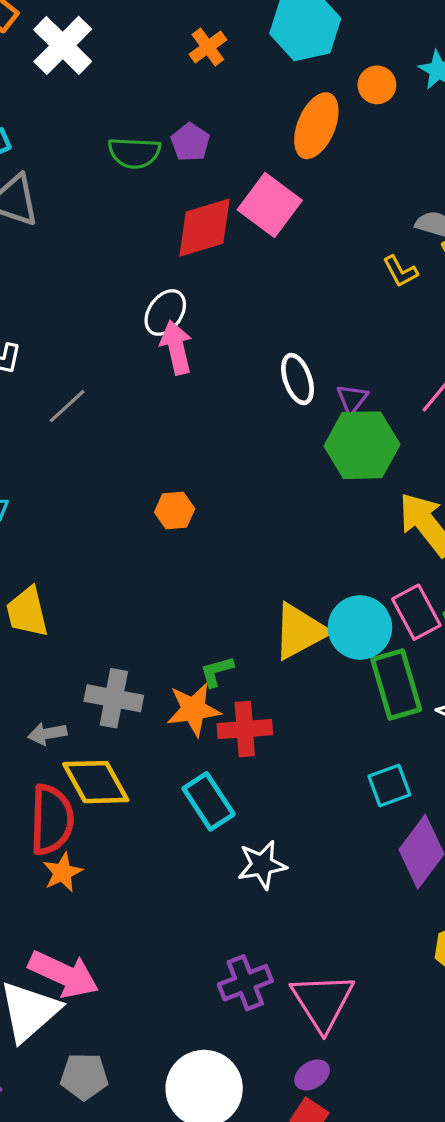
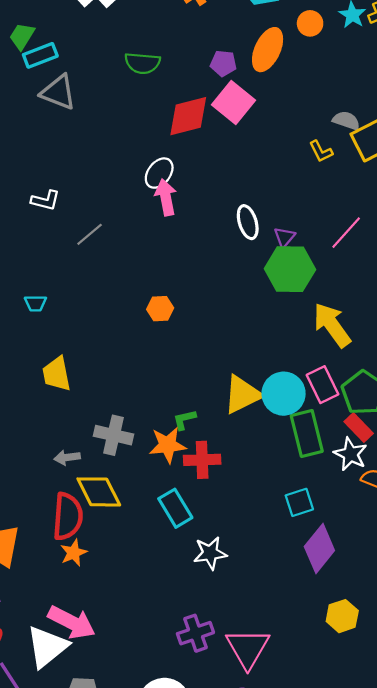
purple pentagon: (190, 142) -> (223, 63), moved, turned -30

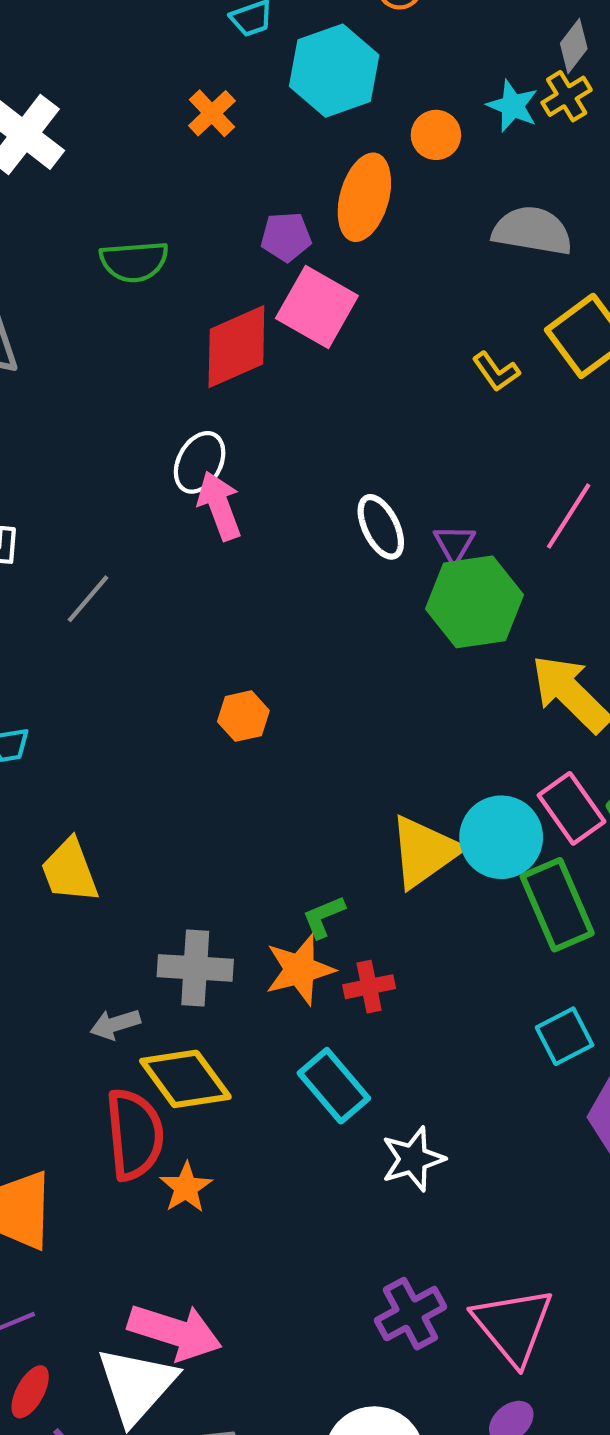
gray semicircle: (346, 121) -> (532, 231), moved, size x1.5
red cross: (202, 460) -> (369, 987), size x0.7
orange star: (74, 553) -> (186, 1187), moved

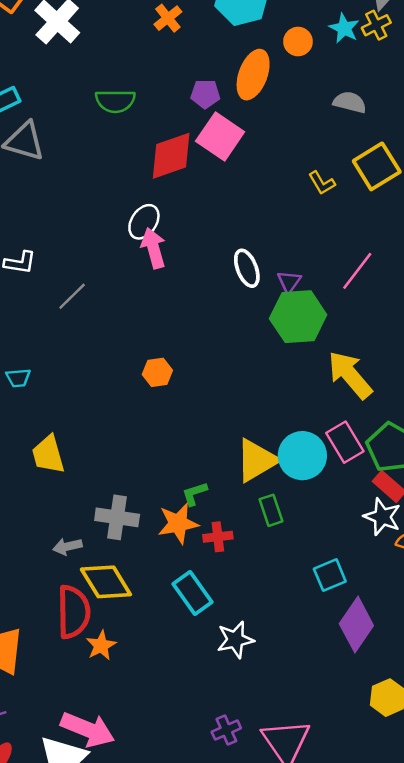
gray semicircle: (532, 231) -> (350, 102), size x0.7
green rectangle: (557, 905) -> (271, 510), moved, size x0.6
purple cross: (410, 1314) -> (226, 730), size x0.7

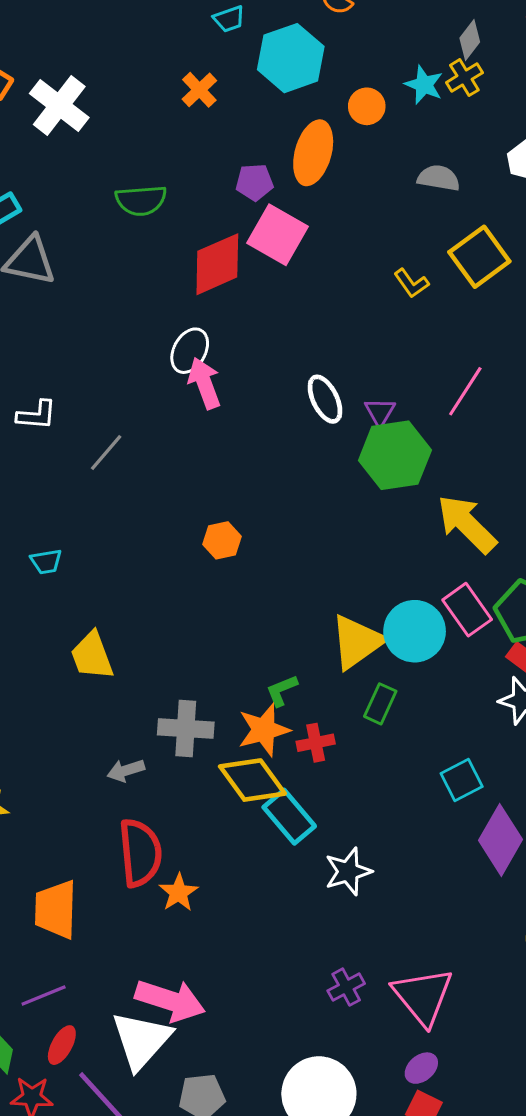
green rectangle: (271, 510) -> (380, 704), turned 48
yellow diamond: (106, 582) -> (252, 780), moved

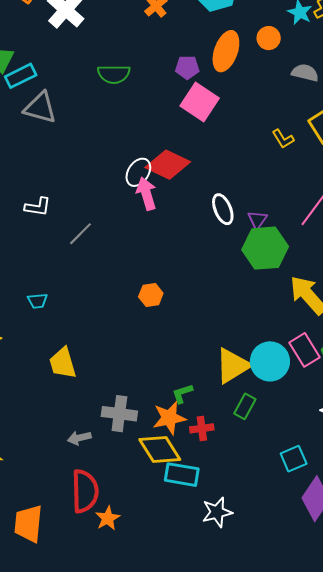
orange circle: (367, 106) -> (269, 38), moved
red diamond: (217, 264) -> (168, 165), moved, turned 45
cyan rectangle: (289, 817) -> (182, 475), turned -44

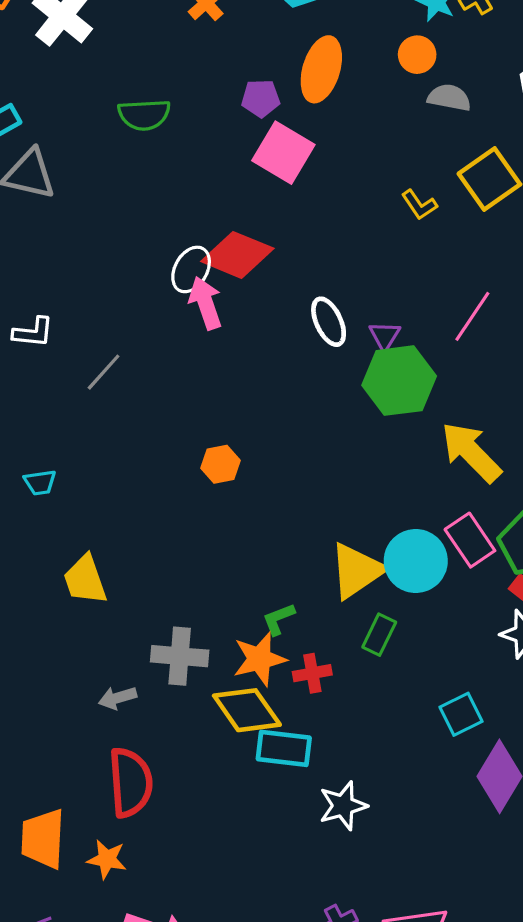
orange circle: (269, 38) -> (417, 55), moved
orange star: (108, 518) -> (107, 859), moved, turned -30

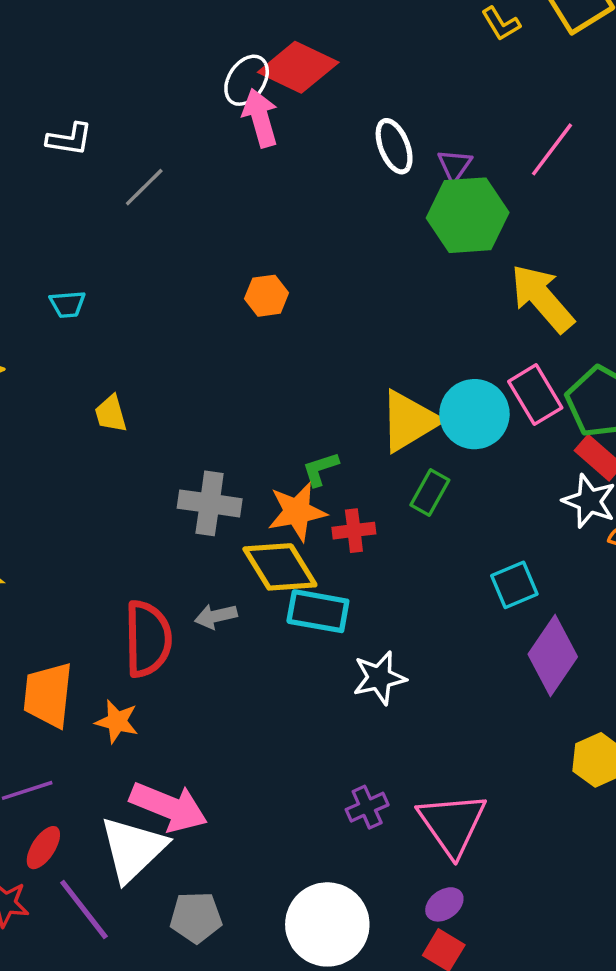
yellow trapezoid: (85, 580) -> (111, 414), size x0.7
gray arrow: (117, 698) -> (216, 616), moved

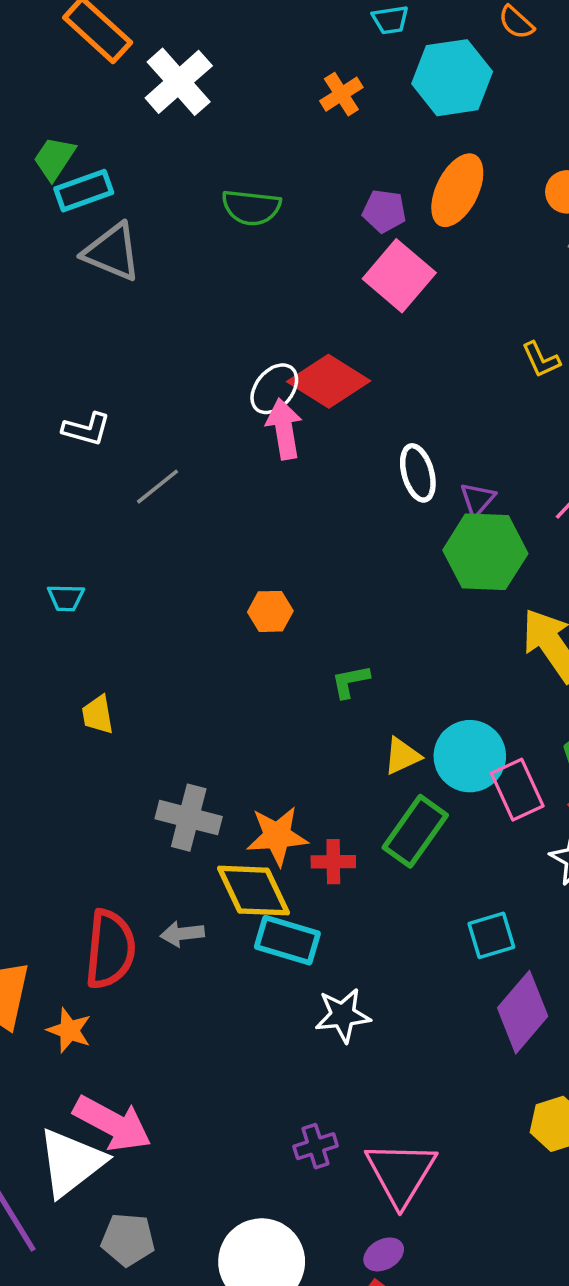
pink rectangle: (535, 395) -> (517, 790), moved
yellow triangle: (409, 421) -> (402, 756), size x0.6
green L-shape: (320, 469) -> (350, 681), moved
green rectangle: (430, 493) -> (415, 831), size x1.5

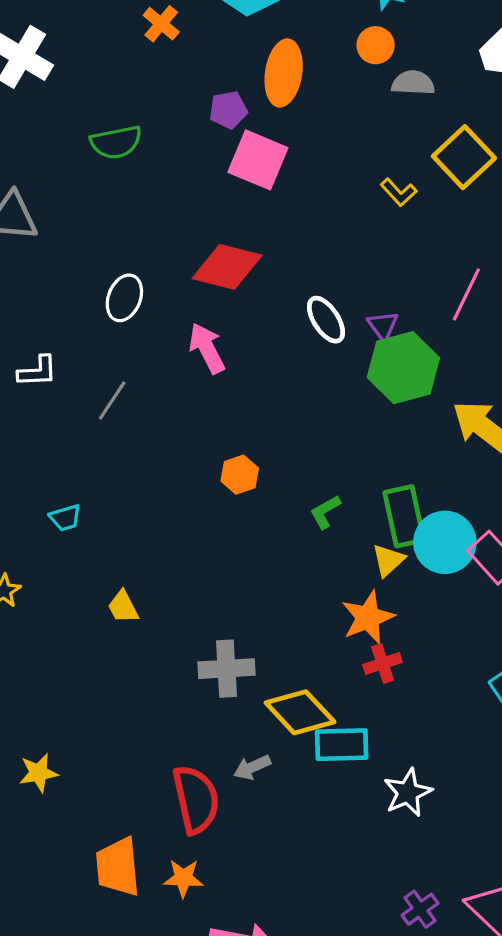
white ellipse: (274, 389) -> (124, 298), moved
pink arrow: (284, 429) -> (207, 348), moved
green rectangle: (415, 831) -> (404, 516), moved, turned -30
orange star: (277, 836) -> (368, 618), moved
red cross: (333, 862) -> (383, 663), moved

